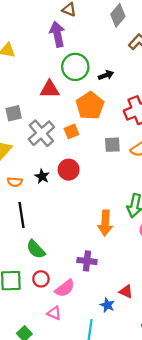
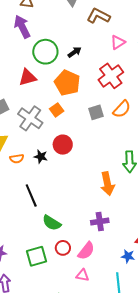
orange semicircle: (15, 182) -> (17, 159), moved

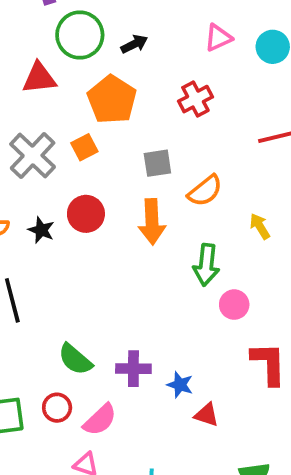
red cross: (111, 76) -> (195, 99), size x0.7
orange semicircle: (122, 109) -> (205, 191), moved
orange arrow: (107, 184) -> (152, 222), moved
green semicircle: (52, 223) -> (75, 359), moved
blue star: (128, 256) -> (180, 385), moved

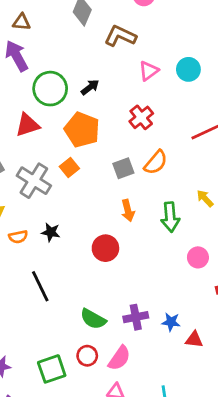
orange semicircle: (205, 191) -> (156, 162), moved
red circle: (86, 214) -> (105, 248), moved
orange arrow: (152, 222) -> (128, 210), size x0.7
green arrow: (206, 265) -> (170, 217), moved

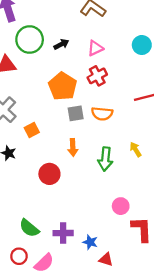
pink triangle: (149, 71) -> (95, 48), moved
orange pentagon: (82, 130) -> (63, 86), moved
orange semicircle: (156, 162) -> (102, 114), turned 45
orange square: (69, 167) -> (32, 130), moved
pink circle: (198, 257) -> (121, 206), moved

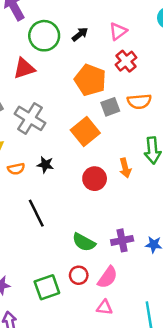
orange square: (32, 130) -> (85, 132), moved, size x1.6
orange arrow: (73, 147) -> (125, 168), moved

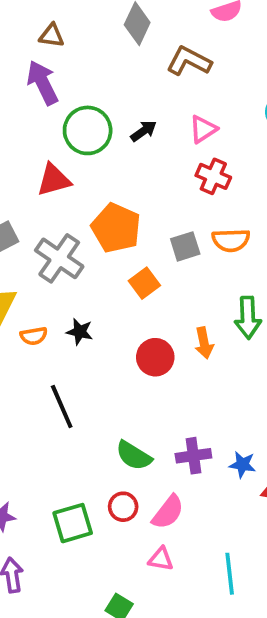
red cross: (126, 61) -> (213, 176), turned -30
orange pentagon: (90, 80) -> (116, 228), moved
orange square: (85, 132) -> (144, 283), size x0.7

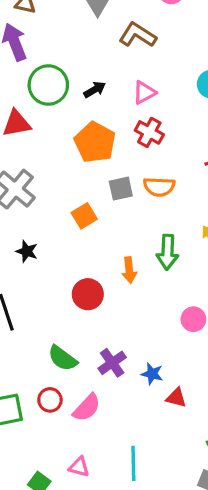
orange pentagon: (116, 228) -> (95, 142), moved
red circle: (155, 357) -> (88, 294), moved
purple cross: (193, 456) -> (112, 363), turned -32
pink triangle: (161, 559) -> (79, 467), moved

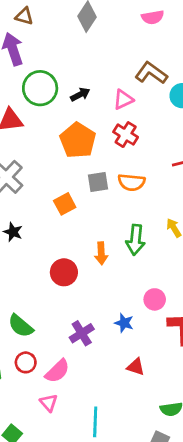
brown L-shape: (138, 35) -> (151, 73), moved
green semicircle: (63, 358) -> (21, 326), moved
blue star: (152, 374) -> (124, 323), moved
pink triangle: (79, 467) -> (49, 403), moved, turned 30

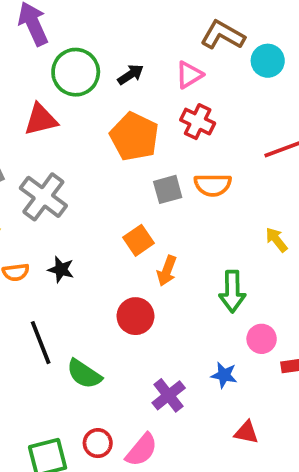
orange square: (65, 204) -> (139, 240), moved
green arrow: (135, 240) -> (232, 291), moved
orange arrow: (101, 253) -> (167, 271), moved, turned 30
green semicircle: (21, 326) -> (84, 374), moved

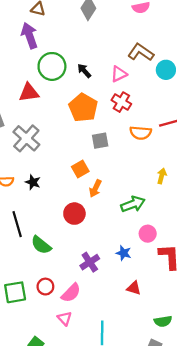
black arrow: (131, 75) -> (84, 71), turned -104
orange semicircle: (213, 185) -> (141, 133), moved
yellow arrow: (276, 240) -> (162, 176), turned 48
green arrow: (232, 291) -> (133, 204), turned -115

